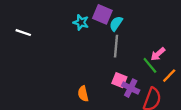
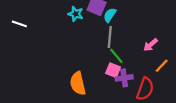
green line: (150, 65) -> (116, 56), moved
purple cross: (131, 88) -> (124, 78), turned -35
orange semicircle: (83, 94) -> (78, 83), size x1.5

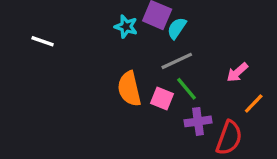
gray line: (110, 37) -> (177, 61), turned 60
pink square: (113, 70) -> (162, 99), moved
orange semicircle: (78, 83) -> (129, 89), moved

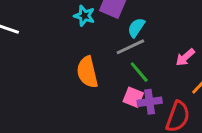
cyan semicircle: (177, 28) -> (136, 28), moved
pink square: (162, 99) -> (133, 97), moved

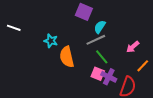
cyan star: (84, 16) -> (51, 41), moved
purple cross: (150, 102) -> (109, 77), turned 35

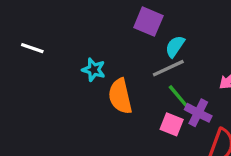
purple cross: (109, 77) -> (198, 113), moved

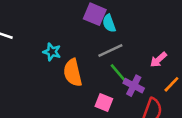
cyan semicircle: (175, 46) -> (109, 23), moved, turned -54
pink square: (172, 124) -> (104, 103), moved

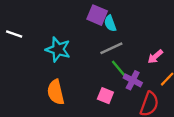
cyan star: (52, 52) -> (58, 49), size x1.5
orange semicircle: (73, 73) -> (56, 92), moved

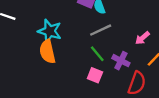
green line: (119, 68) -> (97, 54), moved
orange semicircle: (56, 92) -> (47, 52), moved

